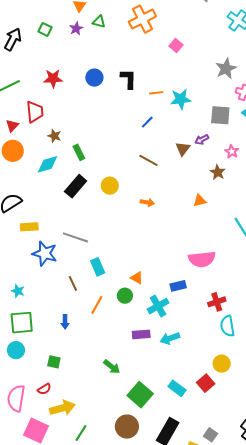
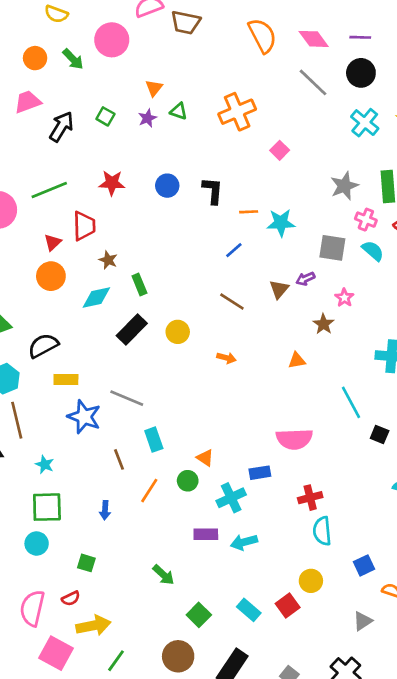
green square: (140, 395) -> (199, 615), size x0.7

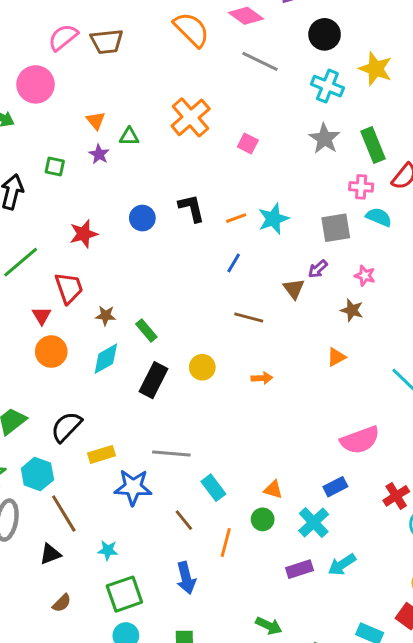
black circle: (361, 73) -> (325, 34), moved
gray star: (344, 186) -> (324, 139), moved
blue arrow: (105, 510) -> (186, 578), size x1.5

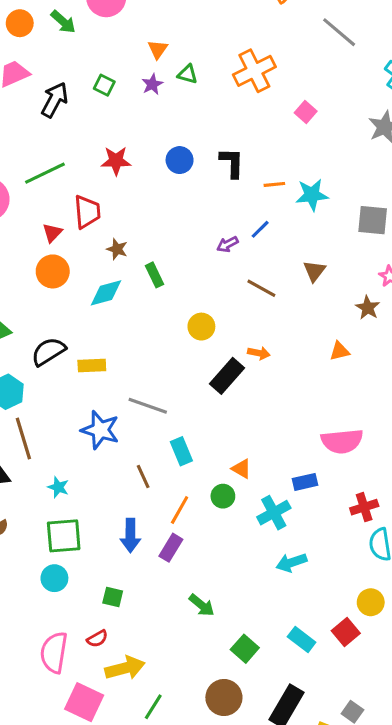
purple arrow: (318, 269) -> (228, 244), moved
black rectangle: (154, 380) -> (227, 376), moved
yellow rectangle: (102, 454) -> (92, 366), moved
purple rectangle: (299, 569) -> (171, 548), moved, turned -55

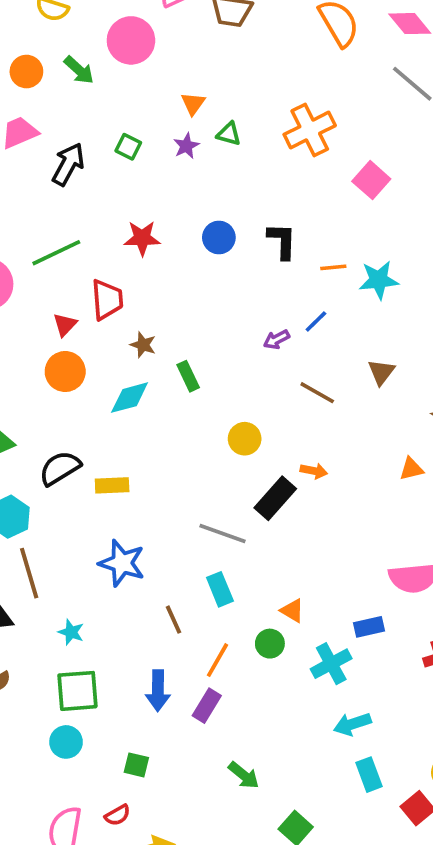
pink square: (306, 112) -> (371, 180), size x1.4
gray line: (148, 406) -> (223, 533), moved
cyan rectangle: (302, 640) -> (369, 775), moved, turned 32

